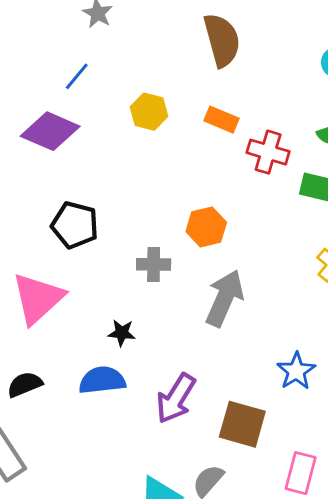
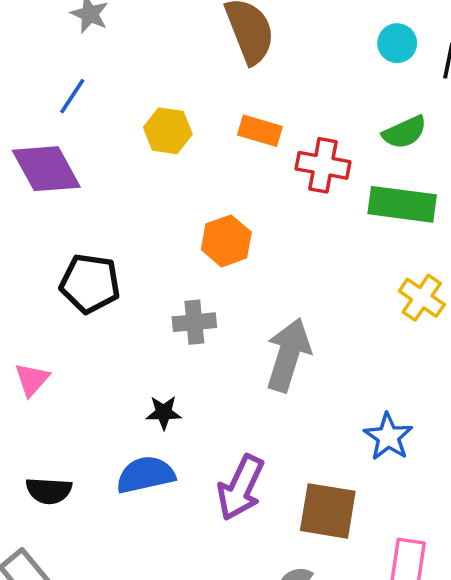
purple diamond: (50, 131) -> (46, 169), turned 44
orange hexagon: (206, 227) -> (226, 241), moved
pink triangle: (38, 298) -> (32, 379), moved, size x0.5
black semicircle: (25, 384) -> (49, 491), turned -148

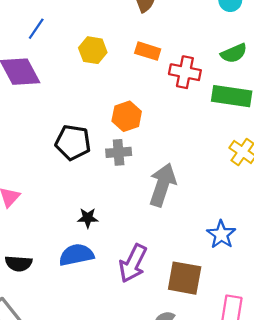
black pentagon: (90, 283) -> (73, 142), moved
gray cross: (194, 322) -> (119, 152), moved

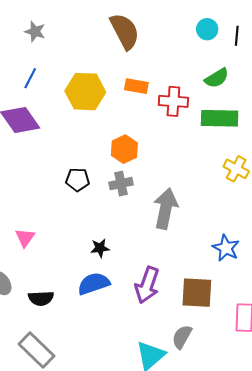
yellow hexagon: (93, 50) -> (85, 92), size x1.5
black pentagon: (73, 142) -> (77, 180), size x0.7

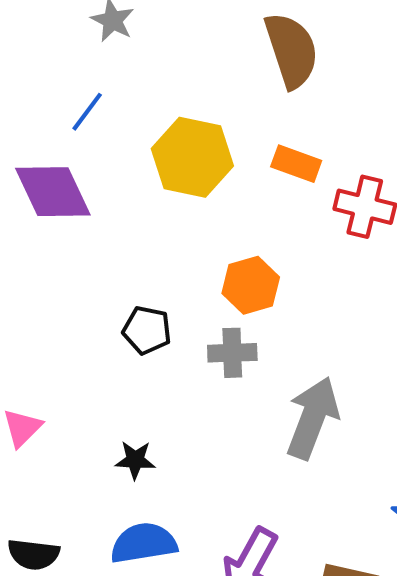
black star: (100, 248) -> (135, 460), moved

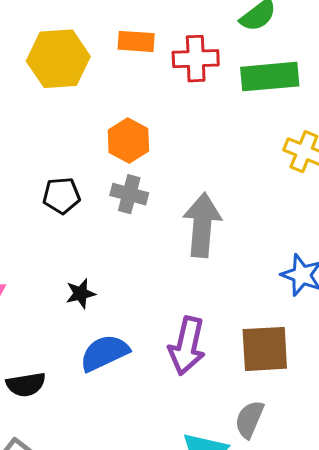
gray cross: (232, 353) -> (129, 194), turned 33

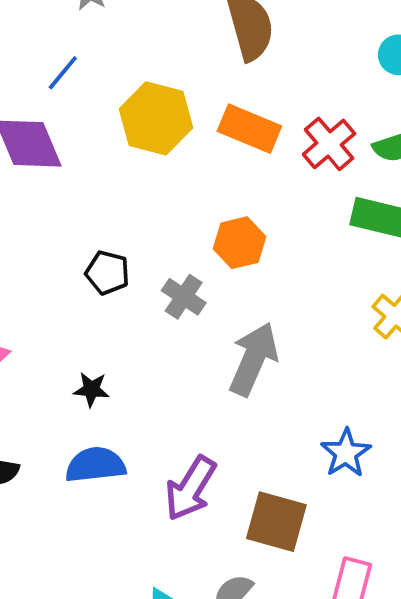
orange rectangle: (136, 41) -> (249, 129), size x1.4
red cross: (196, 59) -> (329, 144), moved, turned 33
orange hexagon: (128, 141) -> (239, 243), moved

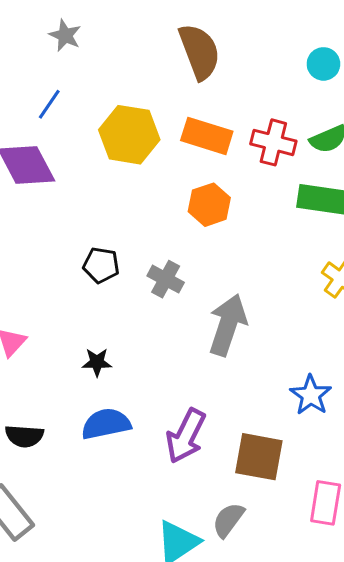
red cross: (329, 144) -> (273, 142), turned -30
orange hexagon: (239, 243) -> (209, 205), moved

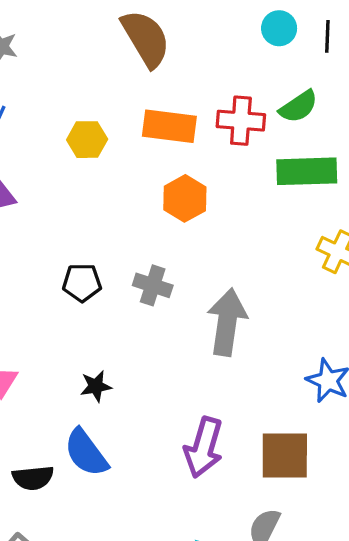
yellow hexagon: (129, 135) -> (87, 140), size x0.6
blue semicircle: (106, 424) -> (86, 453), moved, turned -105

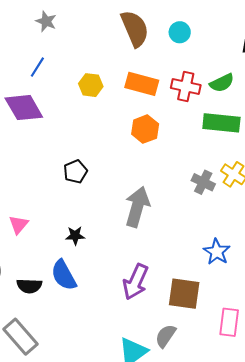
cyan circle: (279, 28) -> (180, 32), moved
black pentagon: (82, 283) -> (76, 172), turned -30
gray cross: (153, 285) -> (203, 182), moved
gray arrow: (227, 322) -> (137, 207), moved

